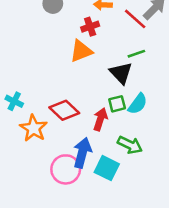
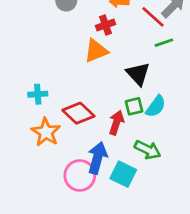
green line: (136, 54) -> (164, 43), moved
cyan cross: (14, 101) -> (38, 94), moved, turned -30

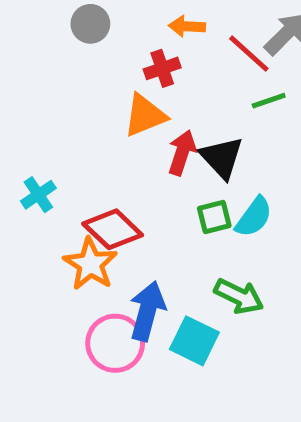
cyan cross: (38, 94) -> (38, 195), turned -30
red arrow: (116, 123) -> (182, 153), moved
orange star: (46, 132) -> (90, 264), moved

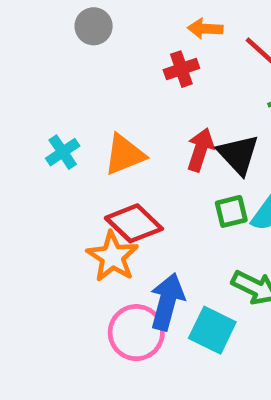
gray circle: (90, 24) -> (94, 26), moved
orange triangle: (145, 115) -> (124, 154), moved
cyan cross: (38, 195) -> (63, 152), moved

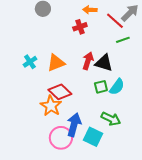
black triangle: (238, 154) -> (104, 63), turned -30

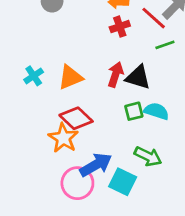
red cross: (80, 27) -> (120, 27), moved
cyan semicircle: (117, 87) -> (156, 111), turned -108
blue arrow: (74, 125) -> (96, 165), turned 45

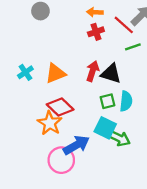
cyan semicircle: (156, 111) -> (126, 101), turned 78
cyan square: (123, 182) -> (105, 128), moved

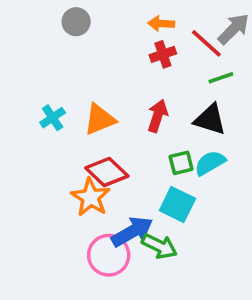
black triangle: (111, 73) -> (210, 119), moved
cyan semicircle: (126, 101) -> (210, 163), turned -126
green arrow: (119, 138) -> (159, 246), moved

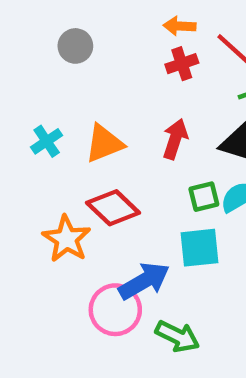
gray circle: (76, 22) -> (75, 46), moved
orange star: (91, 197) -> (67, 239), moved
cyan square: (177, 205) -> (200, 248), turned -32
green arrow: (159, 246) -> (177, 336), moved

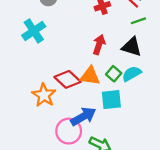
cyan cross: (47, 141) -> (34, 31), moved, size x1.5
orange triangle: (104, 143) -> (90, 76), moved, turned 30
green square: (204, 197) -> (114, 74), turned -35

